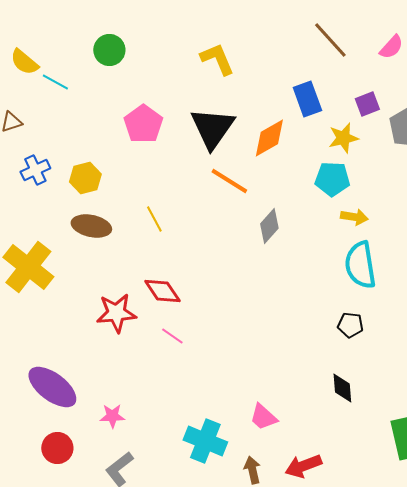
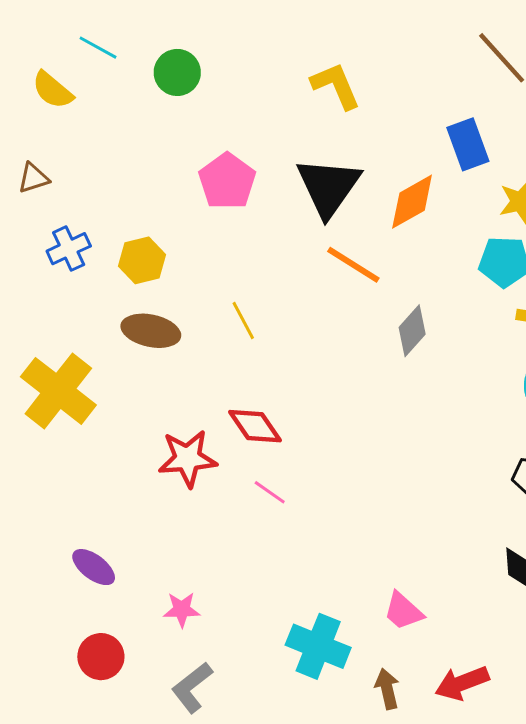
cyan line: (55, 82) -> (98, 48), moved
purple ellipse: (52, 387) -> (94, 567), size x0.6

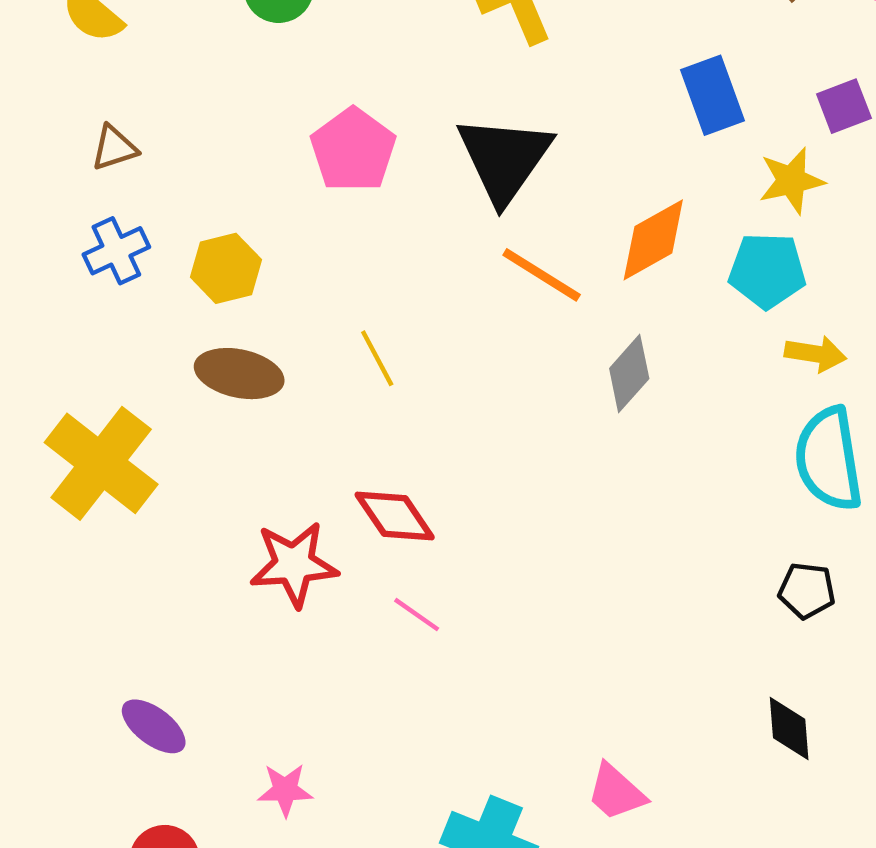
brown triangle: (33, 178) -> (114, 148), moved
orange diamond: (412, 202) -> (653, 240), moved

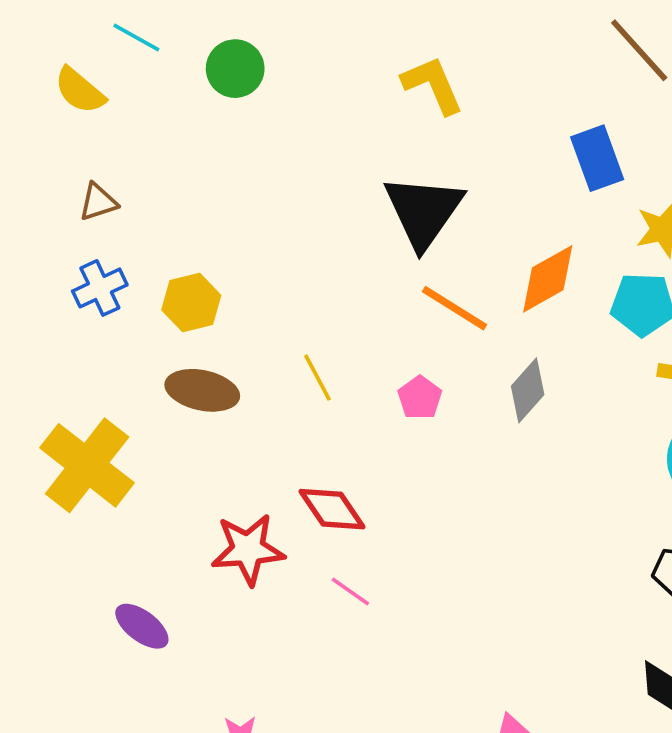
pink pentagon: (353, 150) -> (420, 398), moved, size x0.6
purple ellipse: (154, 726) -> (142, 626), moved

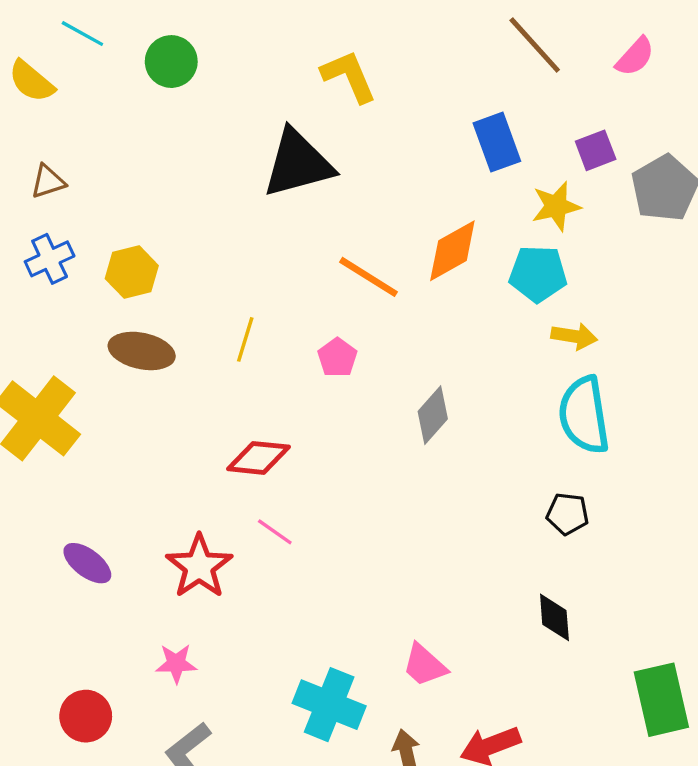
black triangle: (423, 211) -> (298, 163), moved, turned 40
yellow line: (317, 378) -> (245, 339), turned 45
gray diamond: (528, 390) -> (433, 415), moved
red diamond: (332, 509) -> (258, 458), turned -50
red star: (248, 549) -> (199, 566), moved, turned -30

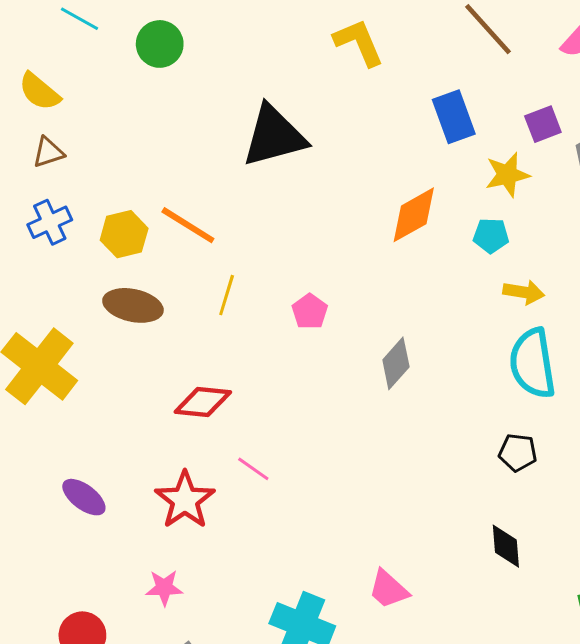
yellow L-shape: (349, 76) -> (359, 42), moved
yellow semicircle: (31, 81) -> (39, 92), moved
cyan pentagon: (538, 274) -> (491, 236), size x0.7
orange line: (369, 277) -> (188, 225), moved
red diamond: (258, 458) -> (203, 402), moved

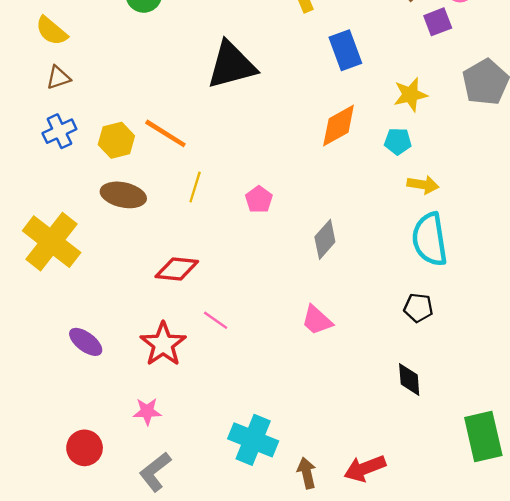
blue rectangle: (454, 117) -> (345, 50), moved
purple square: (543, 124) -> (438, 22), moved
pink trapezoid: (388, 589) -> (317, 320), moved

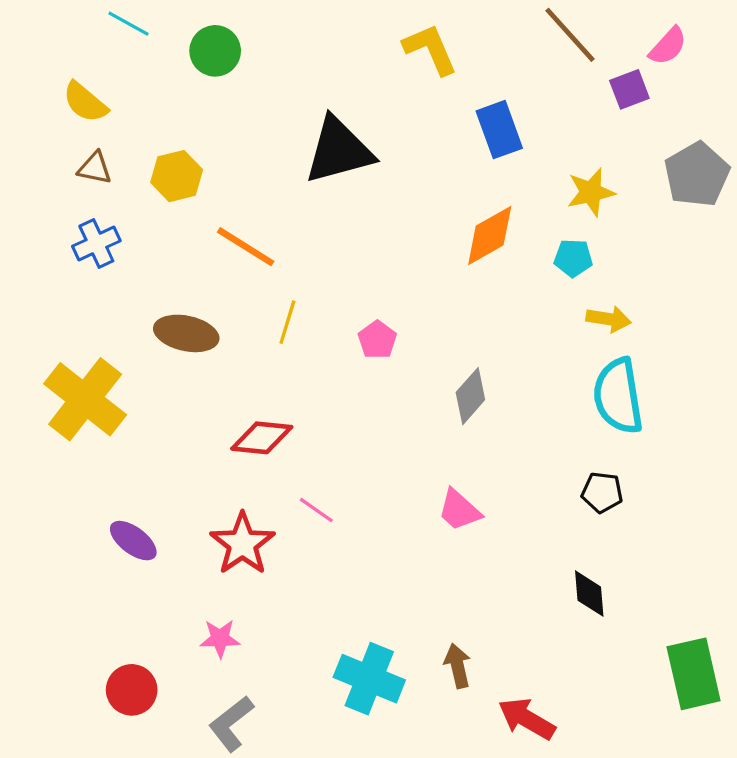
brown triangle: (58, 78) -> (95, 168), turned 30
yellow hexagon: (116, 140) -> (177, 176), moved
red arrow: (365, 468) -> (527, 719), turned 51
brown arrow: (307, 473) -> (458, 666), moved

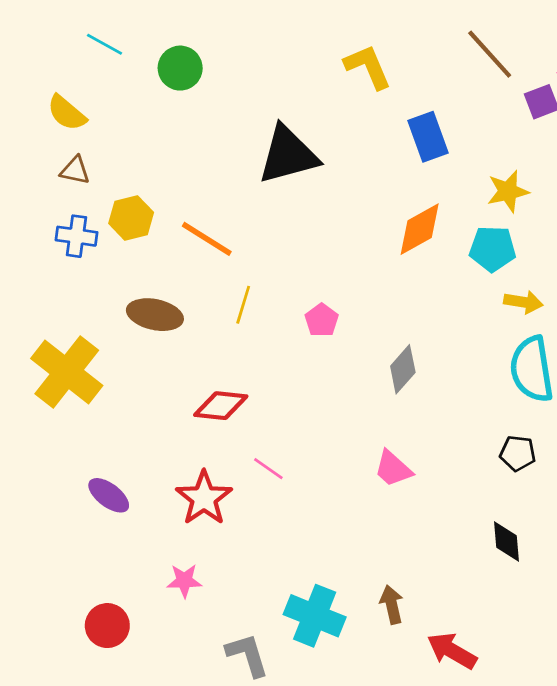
yellow hexagon: (177, 176) -> (131, 218), moved
blue cross: (96, 244) -> (76, 236), turned 33
cyan pentagon: (573, 258) -> (492, 249), size x1.4
gray L-shape: (231, 724) -> (247, 655), moved, turned 111

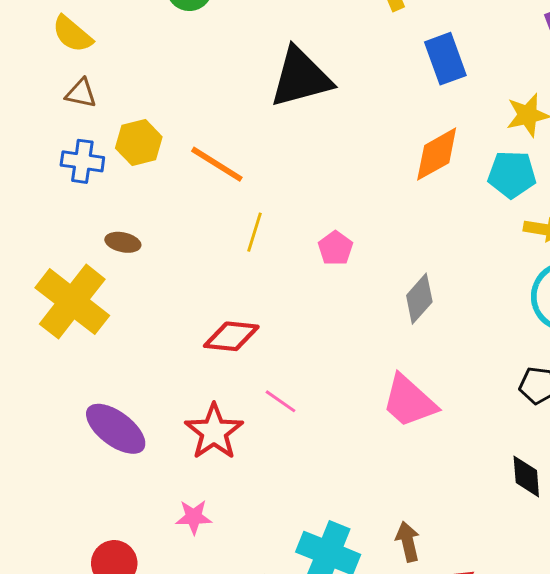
brown ellipse: (155, 315) -> (123, 242), moved, size x0.6
pink trapezoid: (393, 469) -> (409, 401), size x1.4
purple ellipse: (109, 495) -> (116, 429), size x1.4

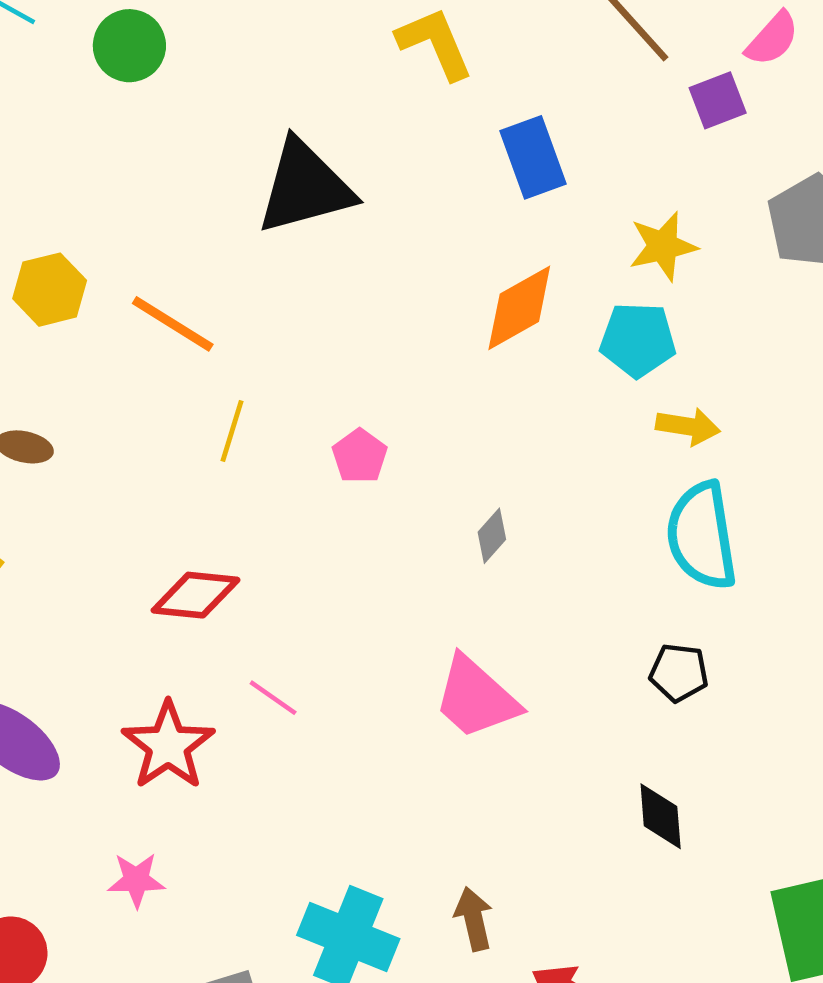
gray diamond: (419, 299) -> (492, 536), size x0.7

